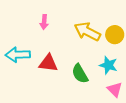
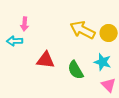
pink arrow: (44, 22) -> (25, 24), moved
cyan arrow: (18, 55) -> (15, 41), moved, size x0.7

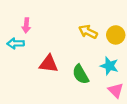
yellow arrow: (83, 30) -> (88, 32), size x0.7

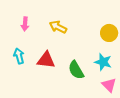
yellow arrow: (88, 32) -> (58, 27), moved
cyan arrow: (16, 43) -> (19, 56), moved, turned 77

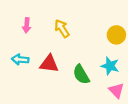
yellow arrow: (58, 27) -> (62, 28), turned 30
cyan arrow: (19, 56) -> (20, 59), turned -70

